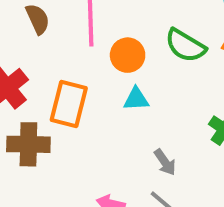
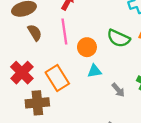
orange rectangle: (69, 104) -> (57, 78), turned -40
gray arrow: (165, 162) -> (118, 90), moved

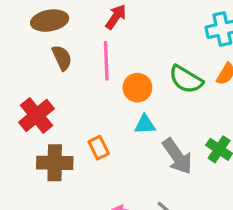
orange rectangle: (57, 78) -> (99, 148), moved, size x0.6
gray arrow: (118, 90) -> (177, 156), size x1.6

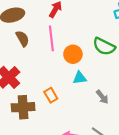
gray arrow: (177, 156) -> (102, 97), size x0.6

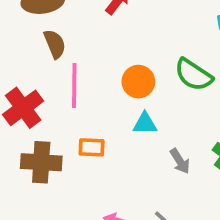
pink line: (51, 38) -> (74, 86), moved
orange rectangle: (51, 95) -> (92, 147), turned -64

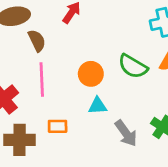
brown semicircle: (55, 44) -> (37, 41), moved
gray arrow: (180, 161) -> (126, 133), size x1.4

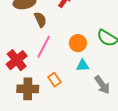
pink line: (42, 80) -> (44, 47), turned 30
orange rectangle: (58, 126) -> (54, 80), turned 56

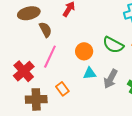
gray arrow: (102, 85) -> (111, 79), moved, turned 66

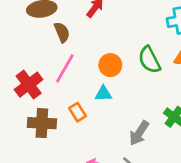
green semicircle: (113, 45) -> (149, 60), turned 30
cyan triangle: (90, 73) -> (103, 94), moved
gray arrow: (111, 79) -> (139, 133), moved

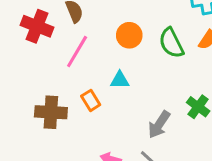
orange circle: (110, 65) -> (129, 35), moved
red cross: (29, 85) -> (37, 26), moved, turned -32

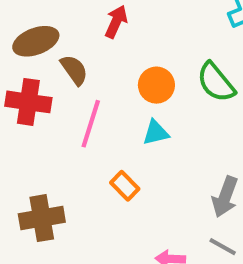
cyan triangle: (120, 80) -> (156, 133), moved
brown cross: (51, 112) -> (42, 218), moved

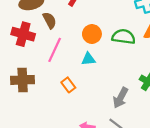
green semicircle: (216, 82) -> (124, 37), turned 130
brown cross: (42, 218) -> (23, 80), moved

